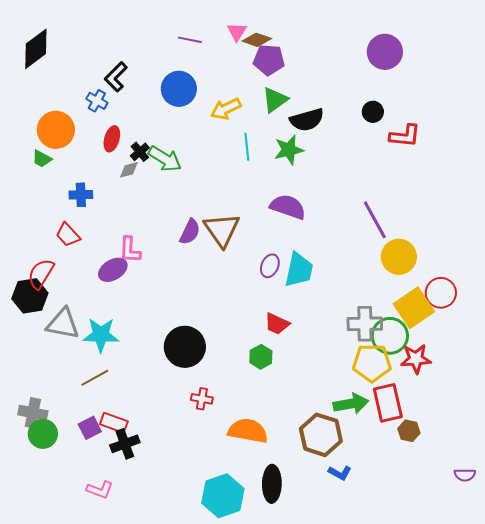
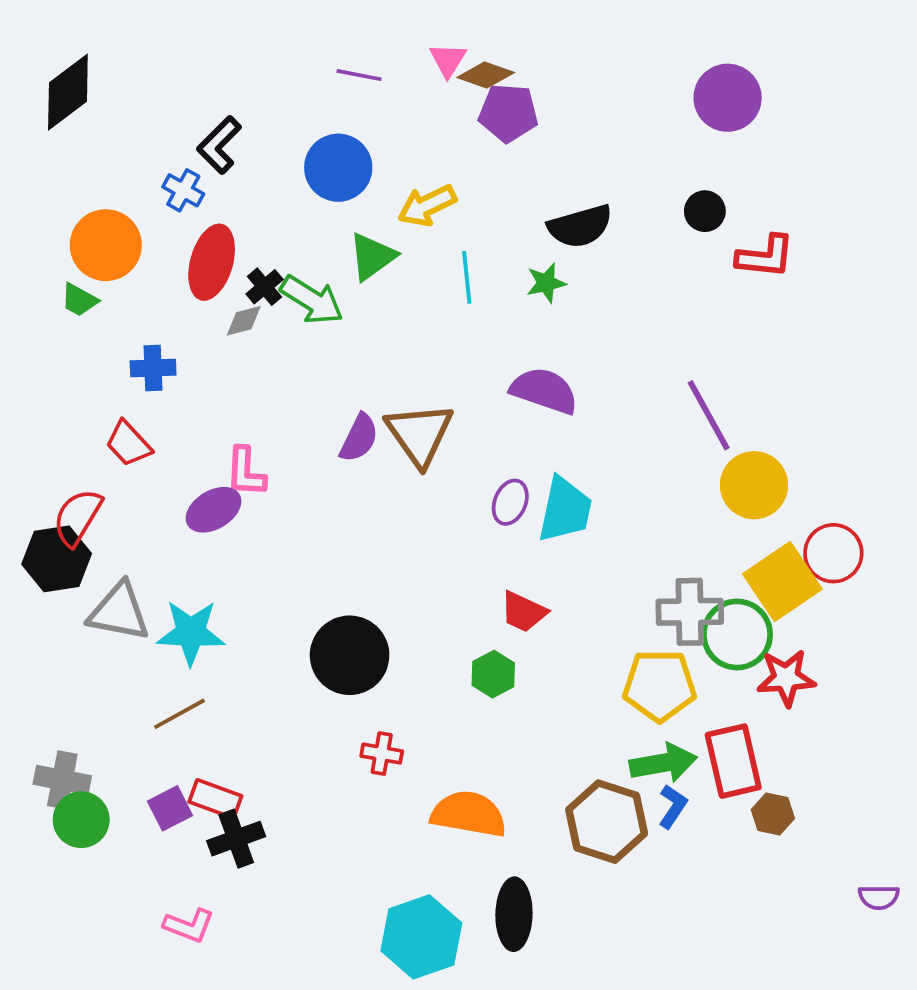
green triangle: (275, 100) -> (372, 256), moved
red ellipse: (112, 139) -> (212, 262), size x1.5
green star: (289, 150) -> (546, 283), size x0.7
yellow pentagon: (372, 363) -> (660, 686), moved
blue L-shape: (340, 473) -> (673, 806), moved, turned -85

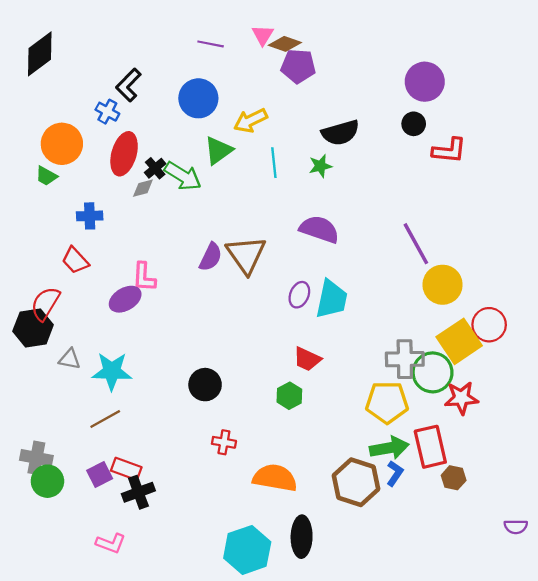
purple circle: (728, 98) -> (425, 82), moved
gray triangle: (119, 612) -> (70, 359), size x0.6
black circle: (350, 655) -> (205, 385), size x0.7

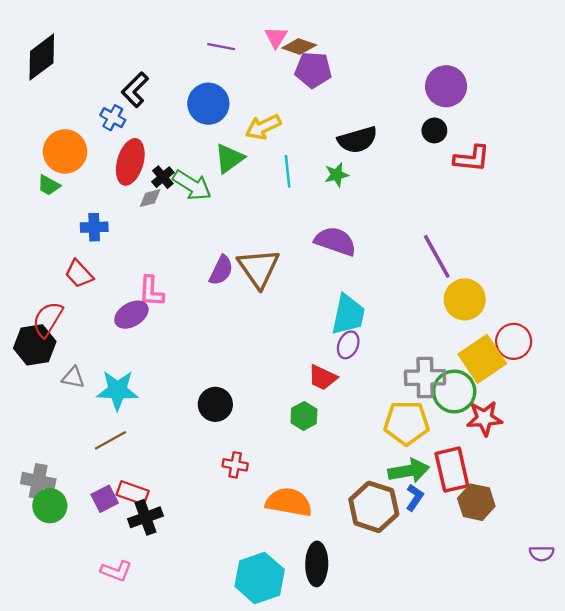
purple ellipse: (299, 295) -> (348, 345), moved
brown hexagon: (454, 478) -> (476, 502), size x1.4

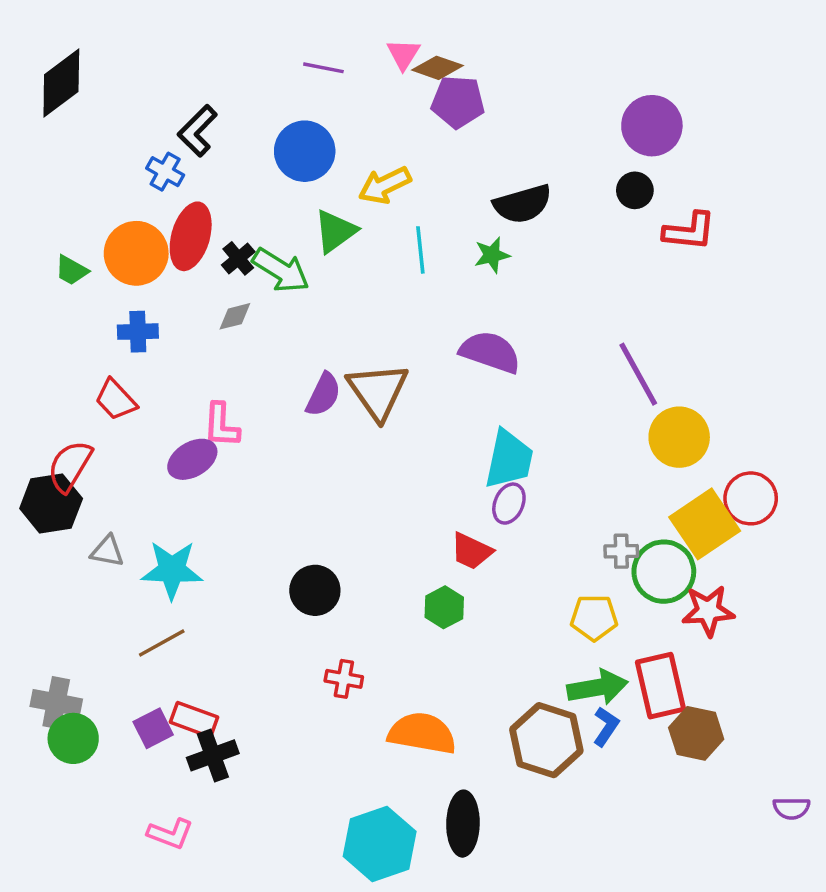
orange circle: (65, 151) -> (136, 253), moved
gray diamond: (150, 198) -> (235, 316), moved
gray cross: (425, 378) -> (621, 551), size x0.6
yellow pentagon: (406, 423) -> (594, 618), size x0.7

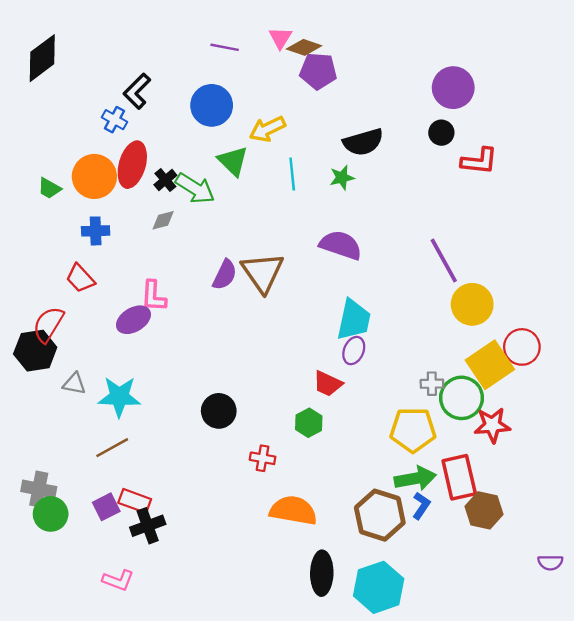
green triangle: (335, 231) -> (233, 161), turned -40
yellow pentagon: (594, 618) -> (413, 430), size x1.4
red cross: (344, 679) -> (263, 458), moved
cyan hexagon: (380, 844) -> (379, 587), moved

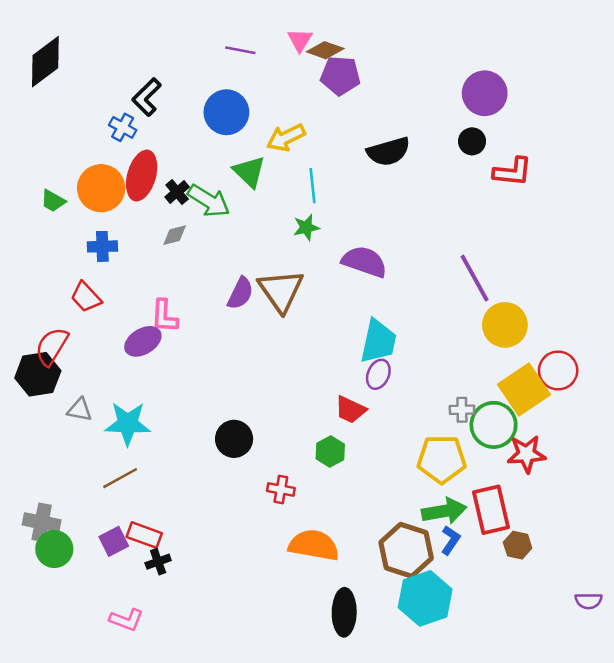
green star: (342, 178) -> (306, 227), moved
brown hexagon: (484, 510) -> (518, 545), size x0.7
black cross: (148, 526) -> (158, 562), size x0.7
cyan hexagon: (379, 587) -> (425, 598), moved

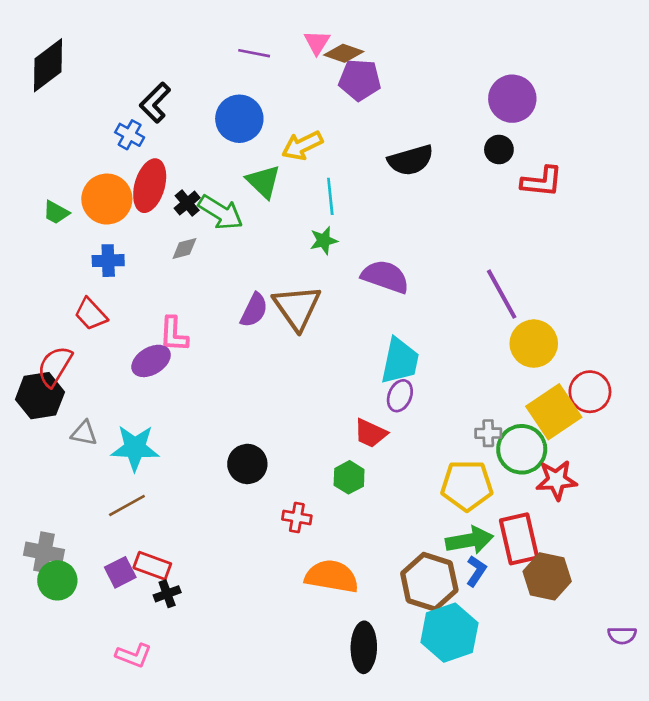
brown hexagon: (518, 545) -> (547, 576), size x1.6

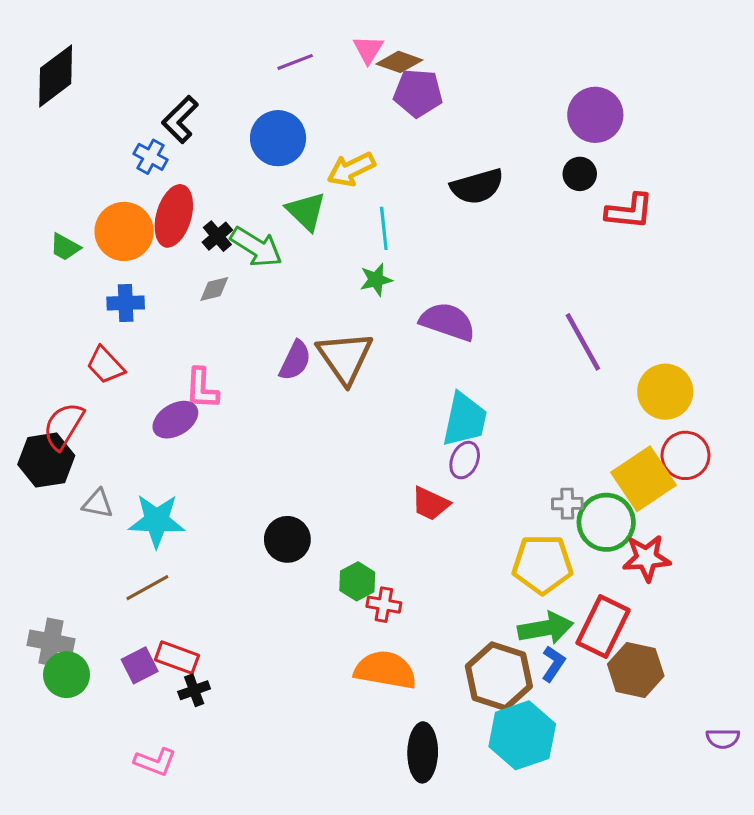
purple line: (254, 53) -> (295, 62), turned -32
yellow circle: (534, 344) -> (665, 392), moved
green hexagon: (349, 477) -> (357, 581), moved
red cross: (297, 518) -> (384, 605), moved
red rectangle: (519, 539) -> (603, 626), turned 39

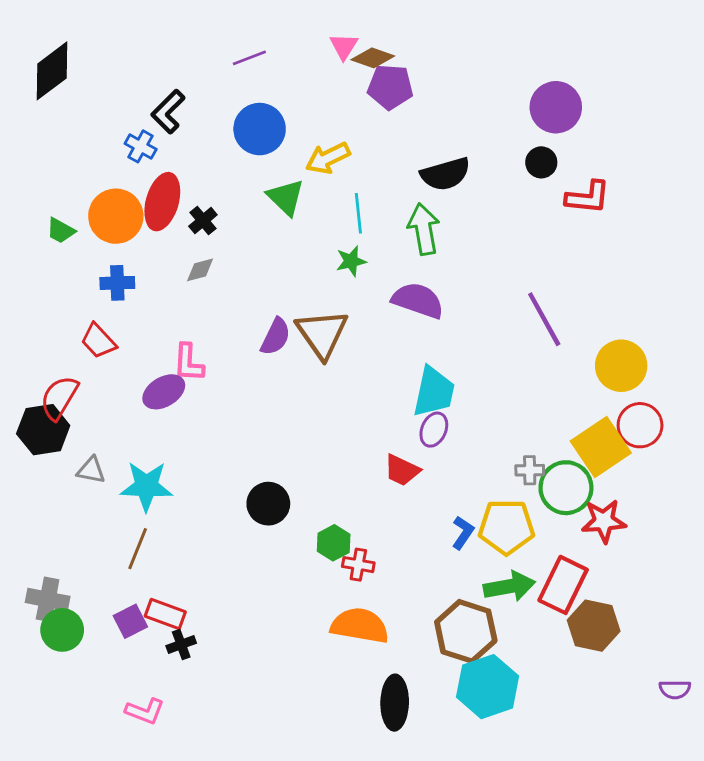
purple line: (295, 62) -> (249, 58), moved
green arrow: (256, 247) -> (424, 229), moved, turned -132
brown line: (147, 588) -> (138, 549), turned -39
blue L-shape: (553, 664) -> (463, 533), moved

